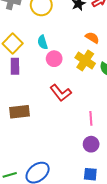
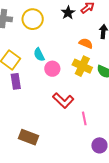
brown rectangle: (19, 112) -> (28, 137), moved, turned 36
pink line: (91, 118) -> (84, 118), moved

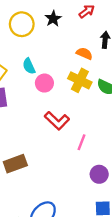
black star: (68, 13) -> (53, 19), moved
pink line: (84, 118) -> (81, 142), turned 32
brown rectangle: (28, 137) -> (15, 164), turned -42

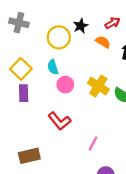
yellow circle: (22, 24) -> (59, 37), moved
orange semicircle: (84, 53) -> (103, 42), moved
red L-shape: (57, 121) -> (59, 121), moved

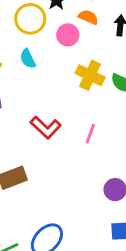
pink circle: (65, 85) -> (68, 35), moved
pink line: (93, 143) -> (90, 134), moved

